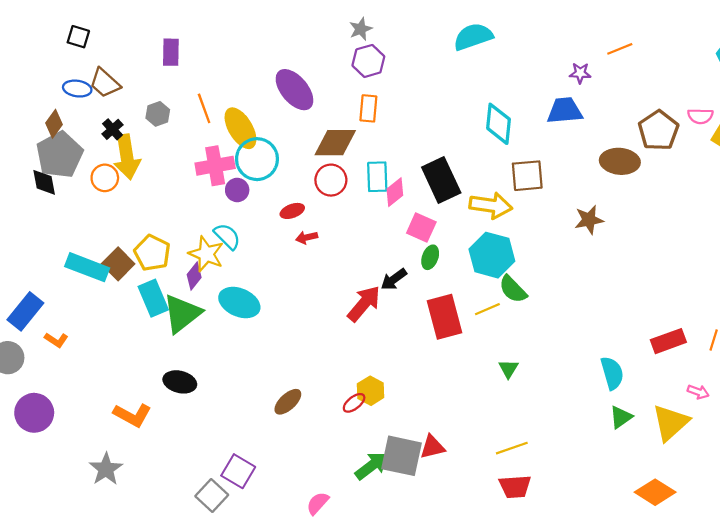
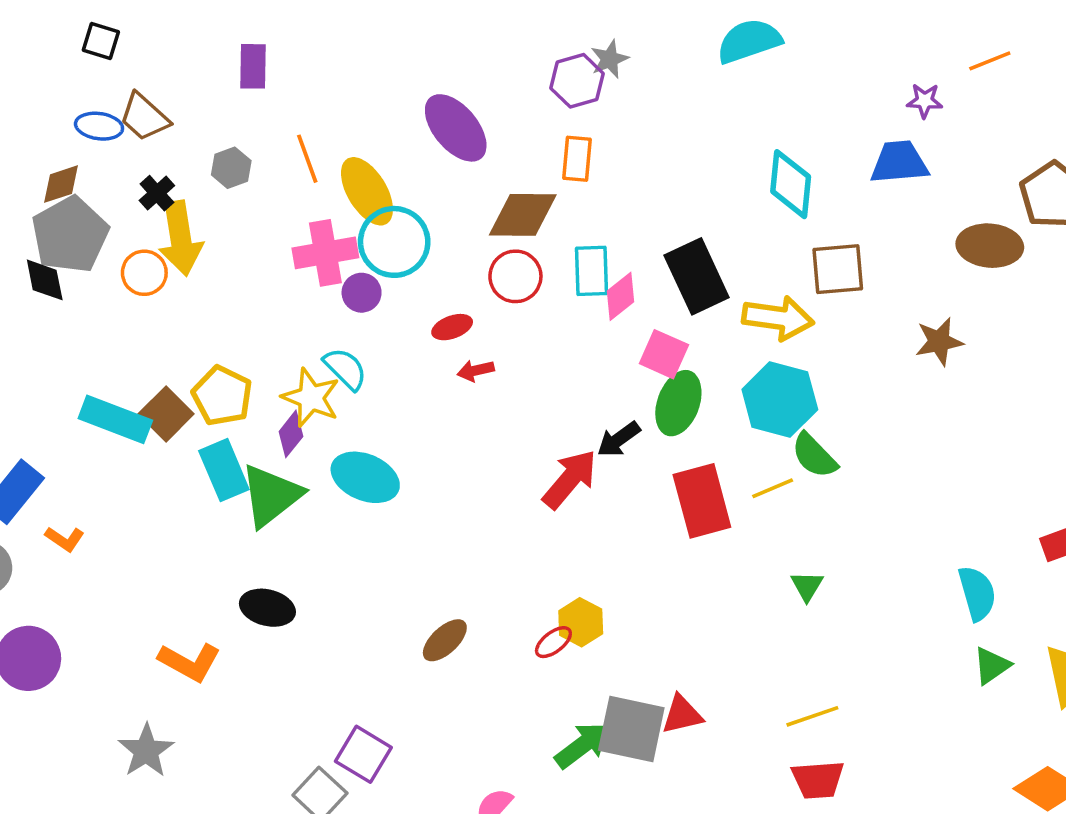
gray star: (361, 29) -> (610, 59), moved
brown diamond: (54, 124) -> (61, 184), turned 36
green ellipse: (430, 257) -> (678, 403), size x1.6

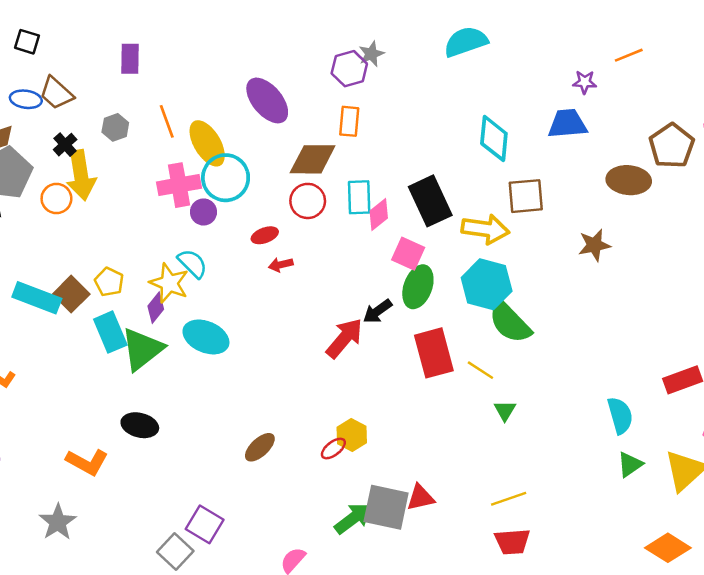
yellow pentagon: (222, 396) -> (109, 282), size x0.7
green semicircle: (814, 456) -> (510, 322), size x1.4
yellow line: (773, 488) -> (480, 370), moved, turned 56

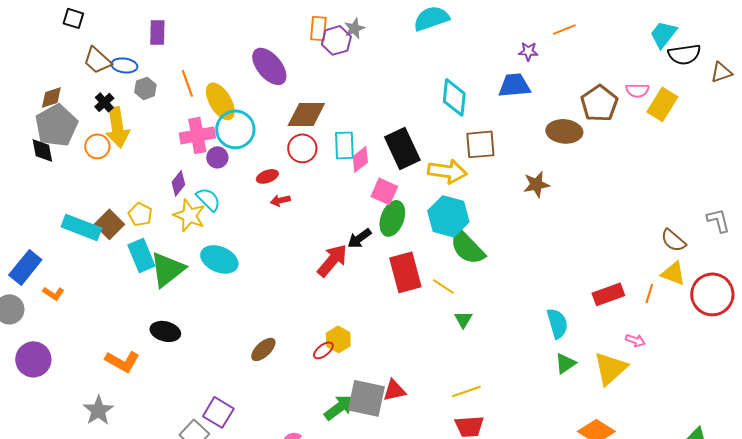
blue ellipse: (26, 99) -> (124, 65), moved
orange rectangle: (349, 121) -> (318, 28), moved
purple diamond: (156, 308) -> (178, 183), moved

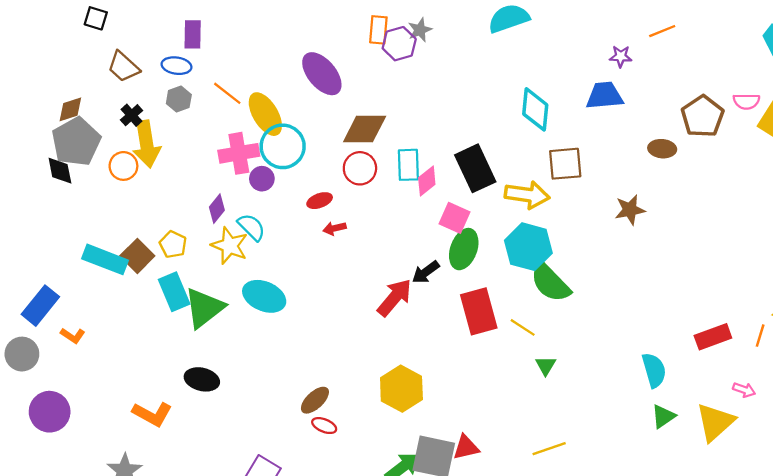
blue ellipse: (124, 65) -> (176, 66), moved
orange line: (187, 83) -> (227, 93), turned -32
brown ellipse: (564, 131) -> (662, 149), size x0.7
yellow hexagon: (338, 339) -> (401, 389), size x1.5
red ellipse: (323, 350) -> (324, 426), moved, turned 60

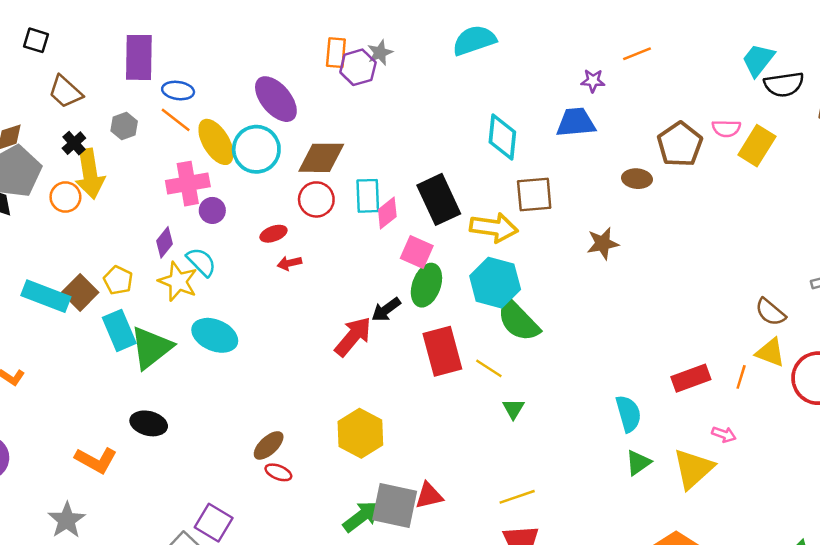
purple rectangle: (193, 34) -> (139, 57), size x1.5
blue ellipse: (176, 66) -> (178, 91), moved
cyan circle: (283, 146) -> (256, 149), moved

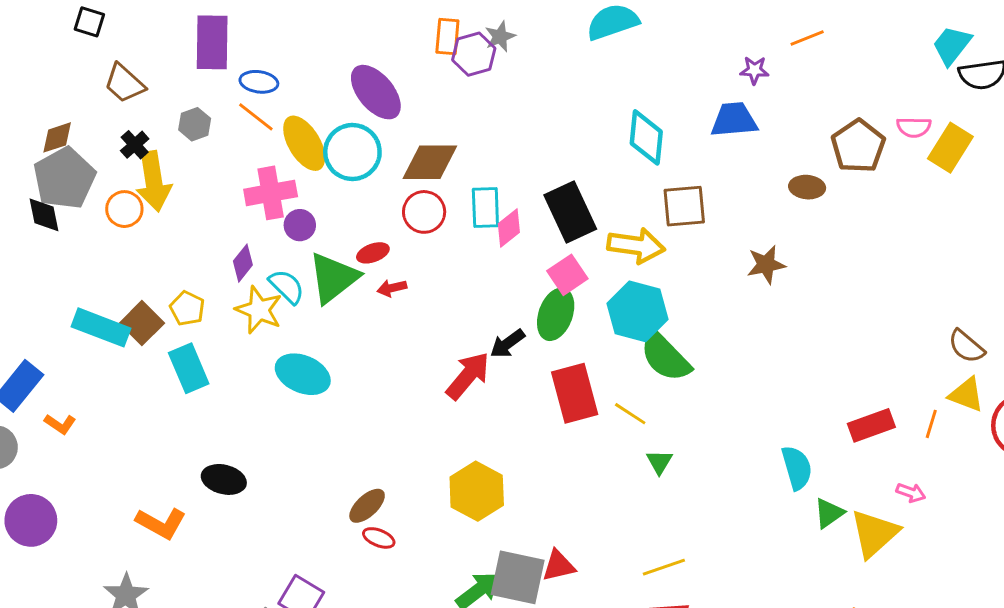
pink square: (417, 252) -> (567, 275), moved, turned 32
green triangle: (151, 348) -> (333, 278), moved
green triangle: (638, 463) -> (829, 513), moved

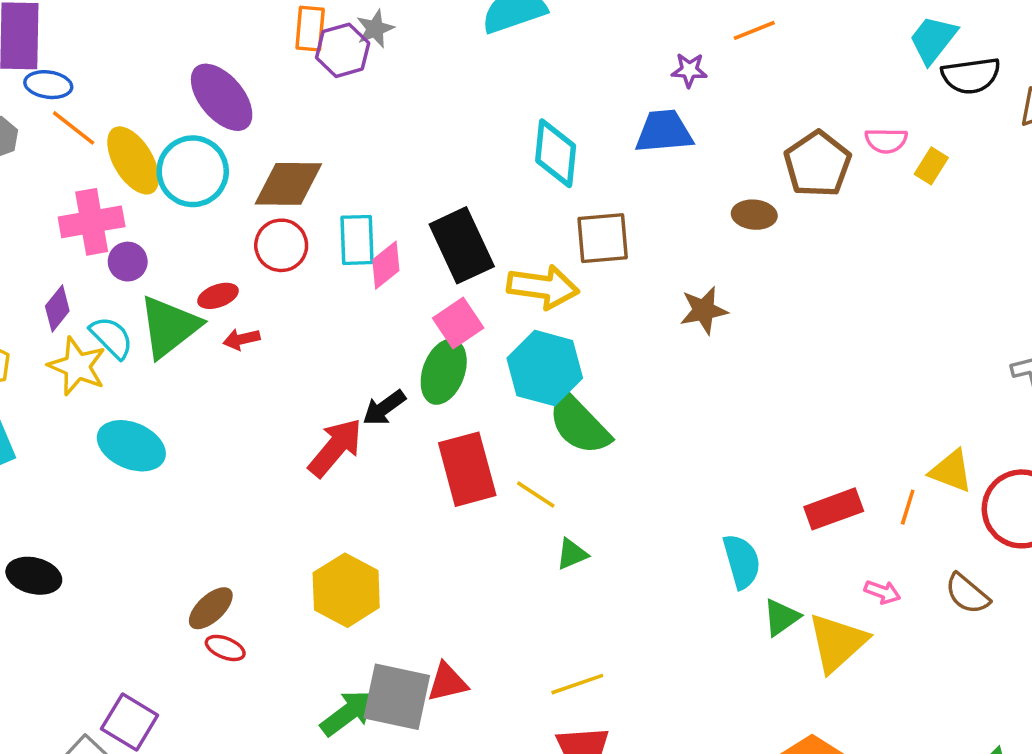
blue ellipse: (259, 82) -> (48, 85), moved
yellow rectangle: (950, 148) -> (931, 166), size x0.6
brown semicircle: (966, 346) -> (967, 594), moved
green triangle: (659, 462) -> (572, 554), turned 36

